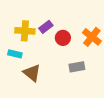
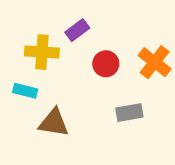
purple rectangle: (46, 27) -> (77, 30), moved
brown triangle: (32, 73) -> (54, 123), turned -30

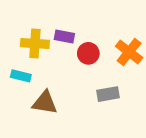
purple rectangle: (77, 30) -> (64, 36), moved, turned 48

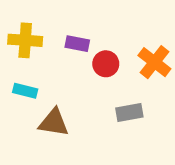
yellow cross: (35, 44) -> (25, 40), moved

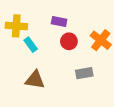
purple rectangle: (77, 44) -> (59, 22), moved
cyan rectangle: (25, 91) -> (31, 45), moved, turned 40

